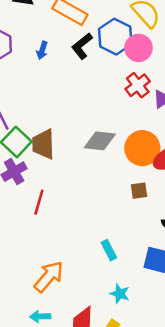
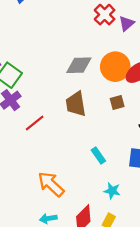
brown trapezoid: (43, 144) -> (76, 104), moved
red line: (39, 202) -> (35, 123), turned 42
orange arrow: (49, 277) -> (51, 184), turned -80

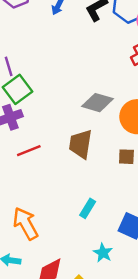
cyan rectangle: (98, 156) -> (88, 208), turned 49
cyan star: (112, 191) -> (103, 253), moved

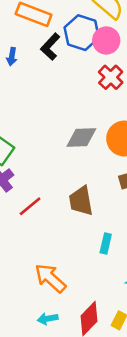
brown trapezoid: (81, 144) -> (81, 201), moved

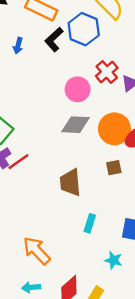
pink circle: (106, 40) -> (78, 89), moved
red line: (30, 206) -> (18, 162), moved

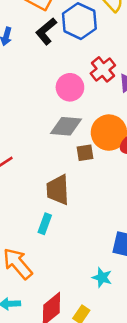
brown square: (114, 168) -> (85, 153), moved
cyan rectangle: (90, 223) -> (45, 224), moved

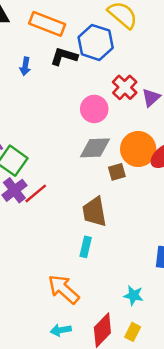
black L-shape: (46, 31) -> (64, 56), turned 64
cyan star: (102, 277) -> (133, 295), moved

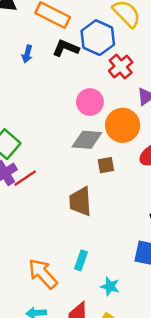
red cross: (125, 87) -> (121, 66), moved
orange circle: (138, 149) -> (123, 125), moved
cyan rectangle: (86, 247) -> (81, 260), moved

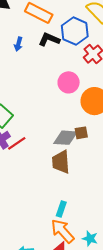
gray diamond: (87, 140) -> (65, 138), moved
orange arrow: (43, 274) -> (63, 231), moved
cyan star: (110, 286) -> (90, 238), moved

